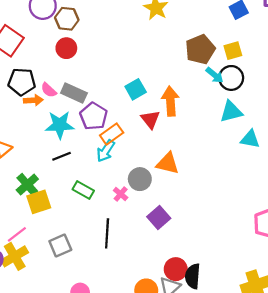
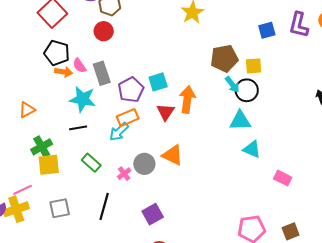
gray rectangle: (74, 93) -> (102, 73), turned 35
purple pentagon: (94, 116) -> (131, 90), moved
purple square: (159, 218) -> (153, 214), moved

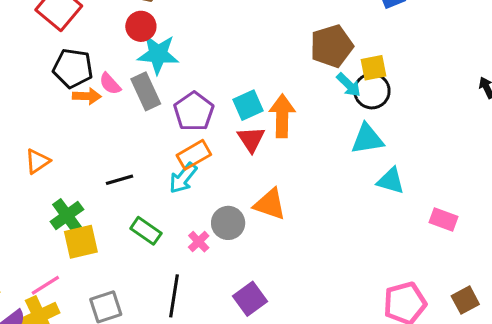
yellow square: (254, 66) -> (373, 68), moved
cyan square: (158, 82) -> (248, 105), moved
cyan star: (83, 99) -> (158, 54), moved

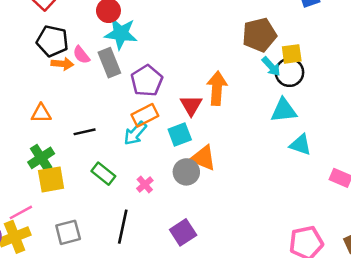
cyan square: (248, 105) -> (180, 134), moved
orange triangle: (37, 161) -> (41, 113), moved, turned 30
gray circle: (228, 223) -> (186, 172), moved

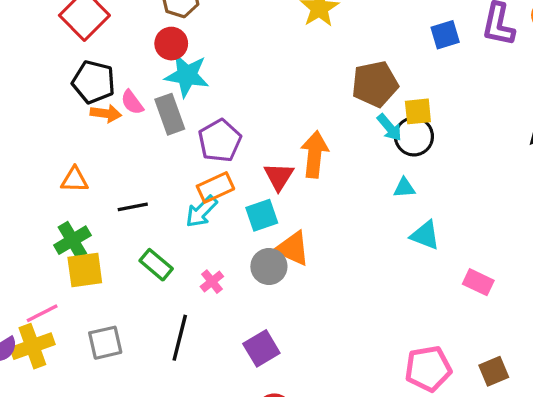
cyan triangle: (284, 110) -> (404, 188), size x0.6

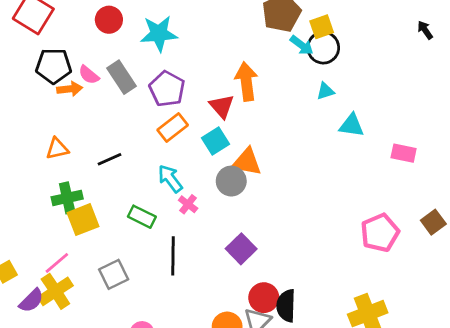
cyan star: (187, 75) -> (159, 34), moved
cyan arrow: (201, 211) -> (170, 179), moved, turned 112
green cross: (72, 240) -> (67, 198), turned 32
green rectangle: (156, 265) -> (142, 217), moved

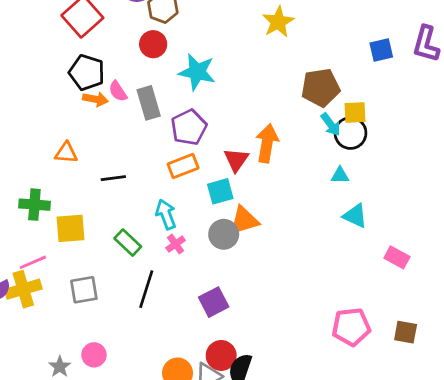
orange triangle: (247, 162) -> (244, 220), turned -44
green cross: (67, 198) -> (34, 205), moved
brown square: (433, 222) -> (406, 332), turned 30

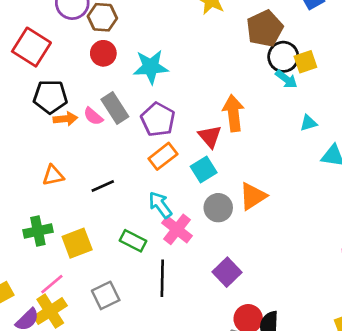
brown pentagon: (321, 88) -> (265, 29), moved
pink semicircle: (118, 91) -> (93, 116), moved
black circle: (351, 133) -> (283, 57), moved
orange triangle: (244, 220) -> (253, 196), moved
pink cross: (176, 244) -> (177, 229), size x1.6

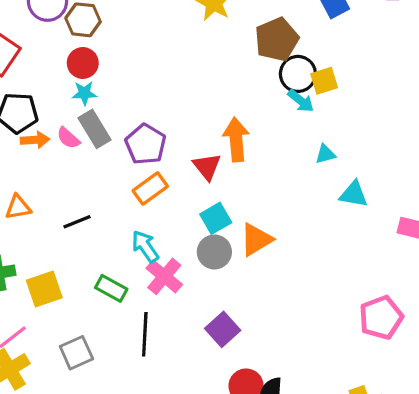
cyan star: (151, 67) -> (84, 93), moved, size x0.6
cyan square: (204, 169) -> (216, 218), moved

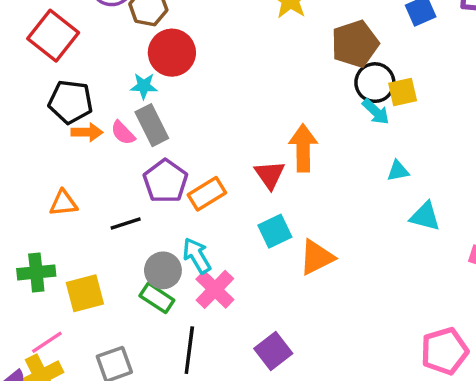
red circle: (83, 63) -> (172, 53), moved, size x1.4
purple pentagon: (146, 144) -> (165, 181), moved
gray circle: (214, 252) -> (163, 270), moved

